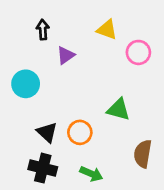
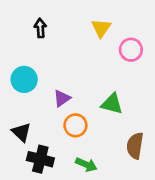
yellow triangle: (107, 30) -> (101, 28), turned 45
purple triangle: (66, 55) -> (62, 98), moved
black triangle: (47, 132) -> (21, 132), moved

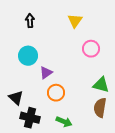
pink circle: (131, 50) -> (91, 49), moved
cyan circle: (24, 79) -> (28, 56), moved
green triangle: (112, 104) -> (101, 85), moved

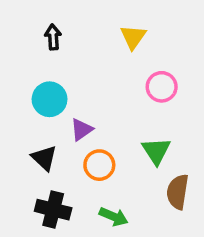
green triangle: (101, 85) -> (156, 151), moved, turned 42
black triangle: (16, 98) -> (44, 158), moved

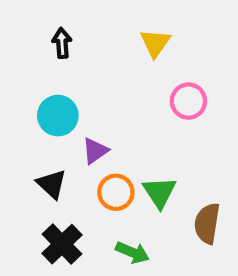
green triangle: (156, 151) -> (159, 192), moved
black cross: (53, 210) -> (62, 244), turned 32

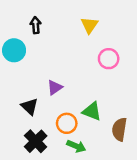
cyan circle: (58, 116) -> (14, 50), moved
orange circle: (116, 192) -> (67, 123), moved
green triangle: (159, 192) -> (92, 111), turned -36

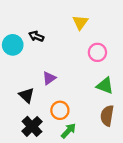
black arrow: (36, 25) -> (36, 36), moved, turned -64
green triangle: (92, 111) -> (105, 86), moved
green arrow: (76, 146) -> (68, 131), turned -70

